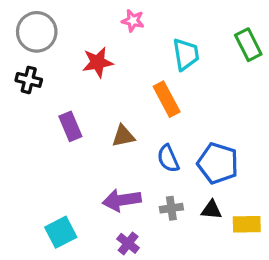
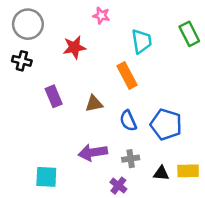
black triangle: (211, 210) -> (161, 173), moved
cyan square: (61, 232) -> (46, 177), turned 30
purple cross: (128, 243) -> (118, 186), moved

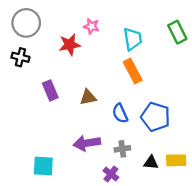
pink star: (101, 16) -> (91, 26), moved
orange rectangle: (127, 75) -> (133, 71), moved

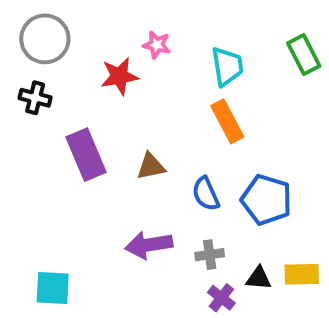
purple rectangle: (50, 90) -> (86, 155), size x1.4
cyan square: (43, 166) -> (53, 288), moved
purple cross: (111, 174) -> (221, 298), moved

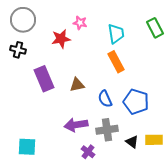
gray cross: (210, 255) -> (107, 130), size x1.5
black triangle: (259, 278) -> (132, 142), turned 32
purple cross: (221, 298) -> (88, 152), moved

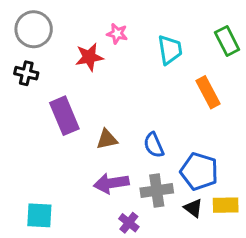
orange rectangle: (116, 62) -> (208, 92), moved
brown triangle: (77, 85) -> (107, 139), moved
blue pentagon: (136, 102) -> (199, 171), moved

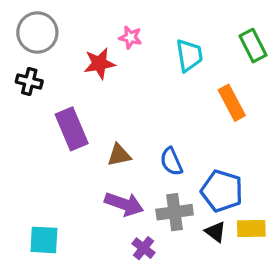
purple arrow: (111, 183) -> (124, 204), turned -152

